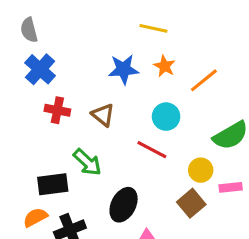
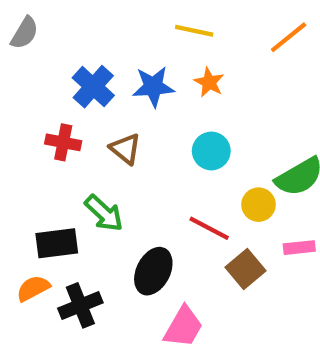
gray semicircle: (29, 30) -> (25, 33), turned -135
blue cross: (40, 69) -> (93, 87), moved
orange line: (204, 80) -> (289, 37), moved
red line: (152, 150) -> (209, 228), moved
yellow circle: (201, 170) -> (258, 205), moved

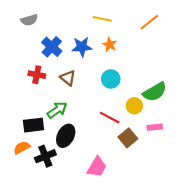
gray semicircle: (25, 33) -> (29, 20), moved, turned 42
green arrow: (104, 213) -> (57, 110), turned -78
black ellipse: (153, 271) -> (66, 136), moved

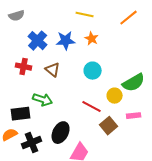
green arrow: (57, 110) -> (43, 100), turned 54
black ellipse: (66, 136) -> (61, 133), moved

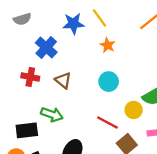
yellow line: (85, 15) -> (100, 18), turned 42
blue star: (66, 41) -> (73, 24), moved

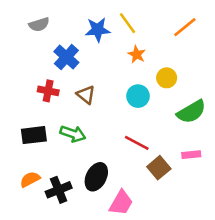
yellow circle: (134, 110) -> (167, 78), moved
black rectangle: (27, 130) -> (34, 135), moved

